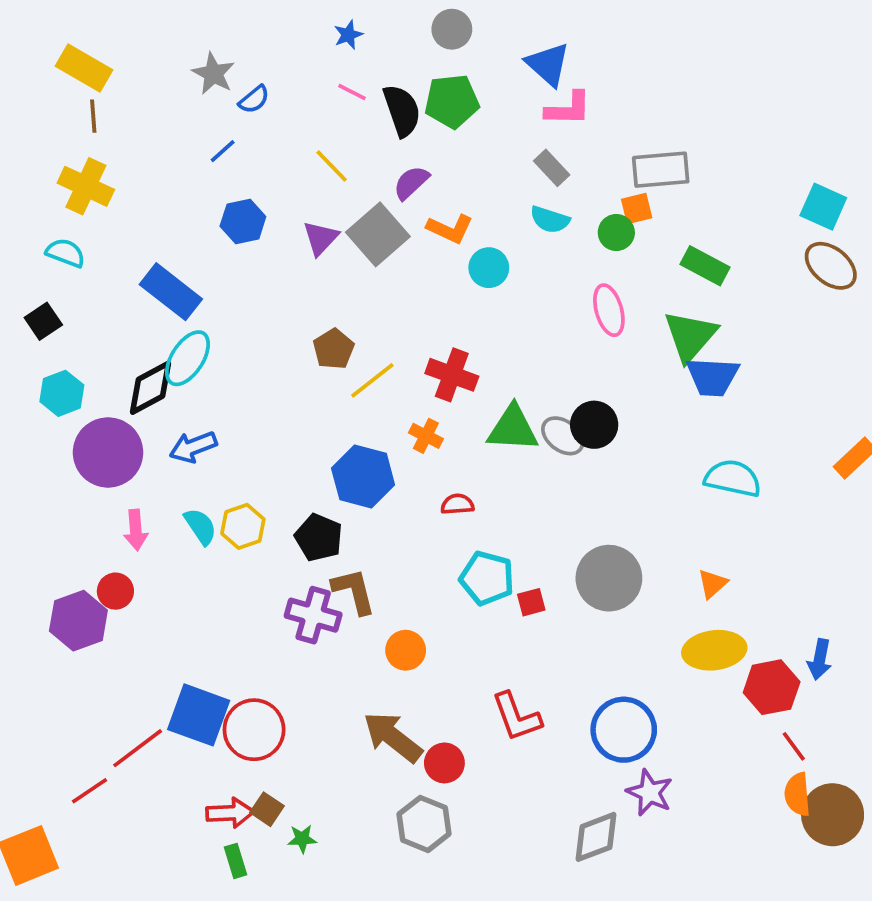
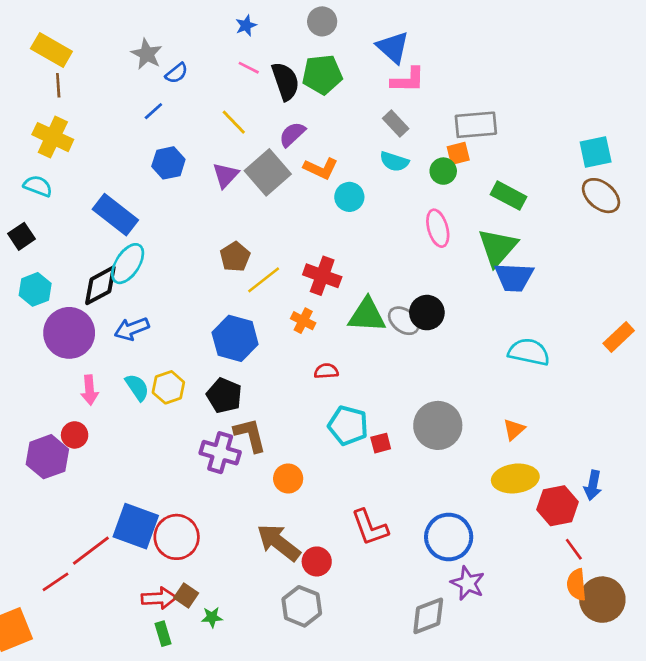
cyan square: (823, 207) -> (596, 152), turned -36
blue hexagon: (363, 476) -> (235, 338), moved

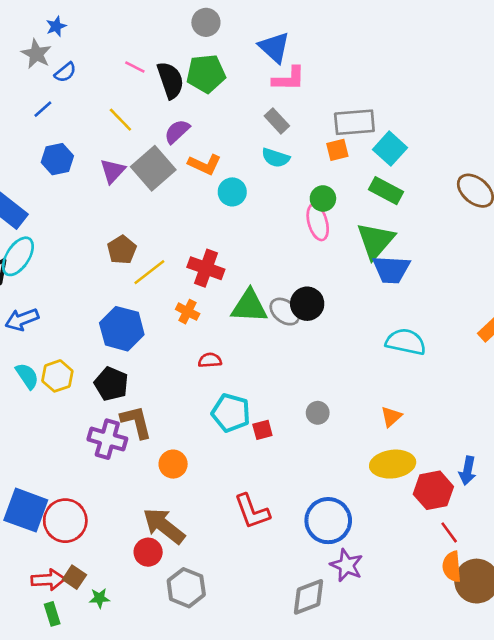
blue star: (246, 26) -> (56, 26), moved
cyan square: (596, 152) -> (390, 149), moved, turned -36
green circle: (443, 171) -> (323, 199), moved
gray circle: (438, 425) -> (318, 413), size x0.5
red circle: (317, 561) -> (148, 552), moved

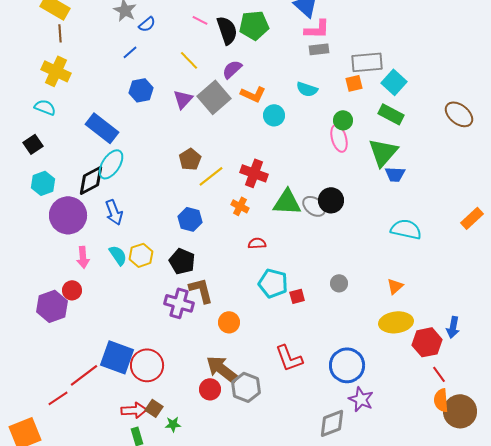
gray rectangle: (277, 121) -> (319, 49), moved, turned -54
blue trapezoid: (391, 269) -> (395, 174), size x0.7
blue arrow: (22, 319) -> (114, 212), turned -90
blue hexagon: (122, 329) -> (190, 219), size x0.7
gray hexagon: (186, 588) -> (246, 387), moved

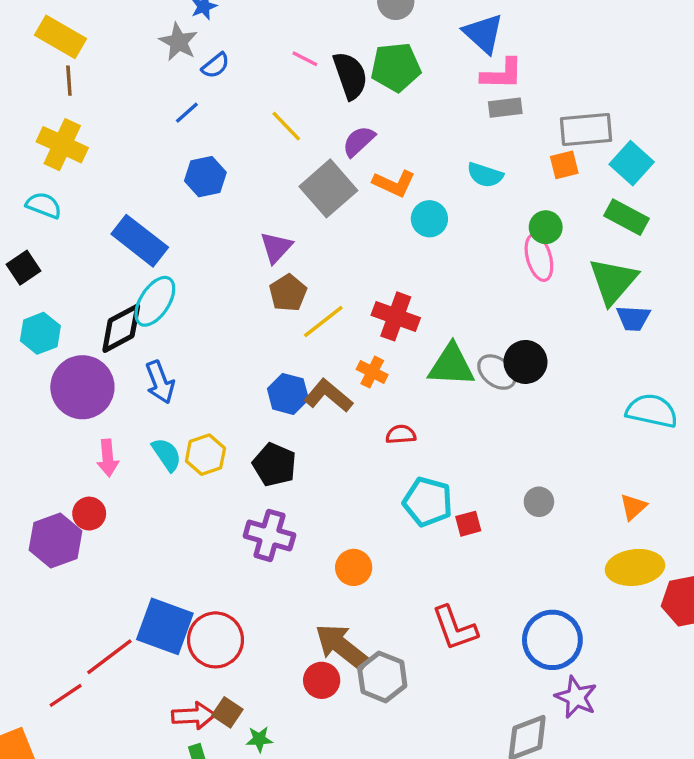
purple triangle: (183, 99) -> (276, 247), moved
brown L-shape: (201, 290) -> (328, 396), moved, turned -36

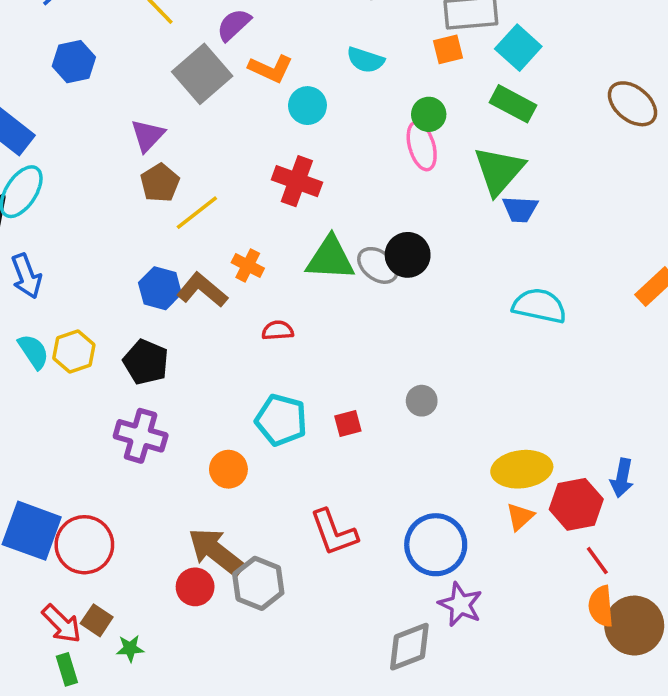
red cross: (396, 316) -> (297, 181), moved
cyan pentagon: (428, 502) -> (281, 420), moved
orange triangle: (633, 507) -> (520, 517), moved
red arrow: (194, 716) -> (62, 624), turned 48

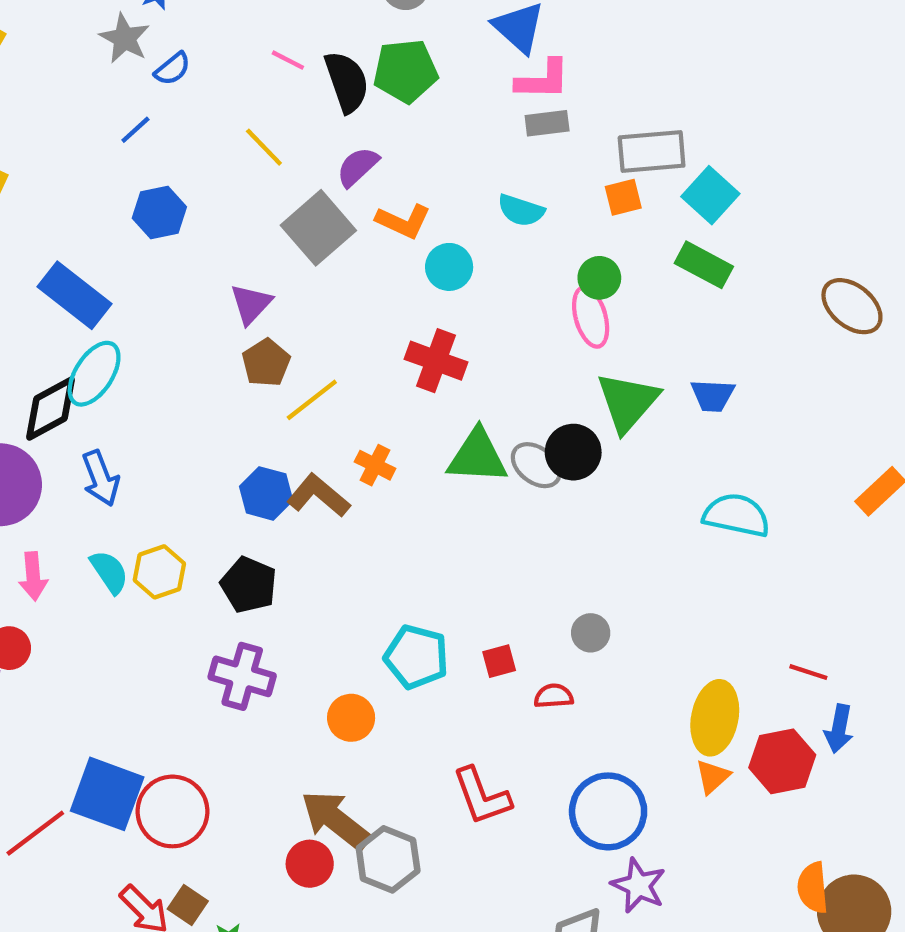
brown ellipse: (632, 104) -> (852, 306), moved
green triangle: (499, 171) -> (628, 402), moved
red semicircle: (278, 330) -> (554, 696), moved
yellow ellipse: (522, 469) -> (715, 718), turned -72
red line: (597, 561) -> (808, 672), moved, turned -36

